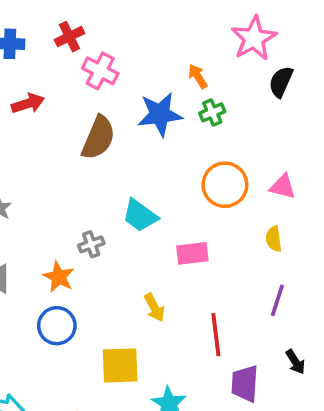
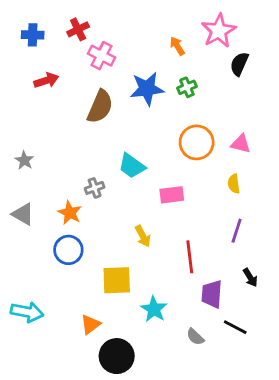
orange arrow: (198, 76) -> (177, 46), moved

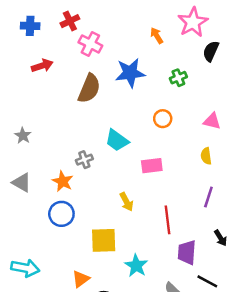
green cross: (187, 87) -> (178, 78), moved
orange circle: (197, 142) -> (163, 119), moved, size x0.6

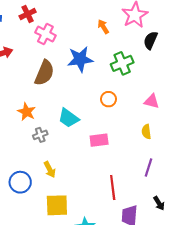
green cross: (178, 78) -> (122, 63), size x1.5
orange star: (63, 181) -> (27, 112), moved
yellow arrow: (127, 202) -> (50, 170), moved

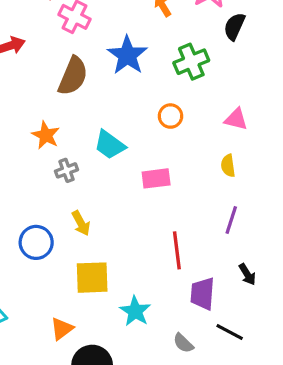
blue star: (80, 59) -> (127, 55), turned -30

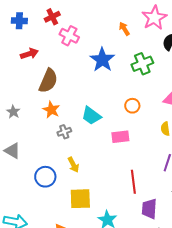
brown semicircle: (73, 76) -> (48, 81), moved
orange circle: (170, 116) -> (132, 106), moved

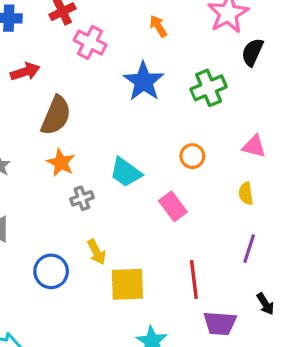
orange arrow: (124, 29) -> (158, 26), moved
pink rectangle: (120, 137) -> (173, 206), turned 60
yellow square: (80, 199) -> (127, 284), moved
purple trapezoid: (149, 209) -> (220, 323), turned -90

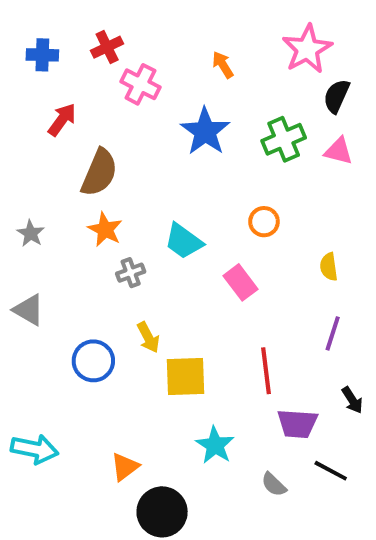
red arrow: (25, 72) -> (62, 120), turned -36
pink triangle: (254, 146) -> (339, 151), moved

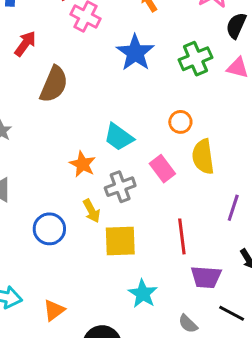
orange star: (105, 229) -> (83, 164), moved
yellow semicircle: (329, 267) -> (203, 157), moved, size x1.6
gray cross: (131, 273) -> (120, 187), moved, size x1.4
orange triangle: (125, 467) -> (54, 310), moved

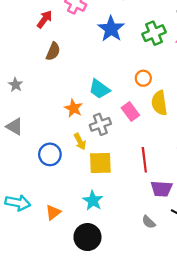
red arrow: (25, 44) -> (45, 19), moved
brown semicircle: (54, 84) -> (53, 51), size x0.7
cyan star: (143, 294) -> (93, 201), moved

